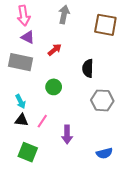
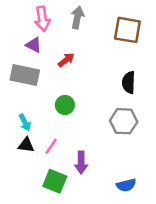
pink arrow: (24, 16) -> (42, 19), moved
black semicircle: (88, 68) -> (129, 82), moved
green square: (28, 152) -> (55, 181), moved

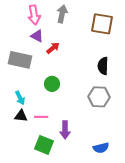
purple triangle: (34, 45) -> (37, 36), moved
pink line: (51, 146) -> (41, 117), turned 56

